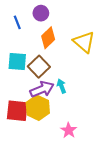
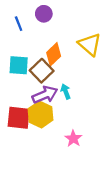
orange diamond: (48, 38) -> (54, 54), moved

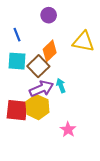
purple circle: (44, 14) -> (49, 15), moved
blue line: (19, 24) -> (17, 35), moved
yellow triangle: (90, 44) -> (83, 42), turned -30

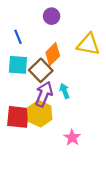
purple arrow: (41, 89) -> (44, 94), turned -45

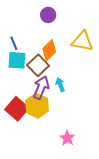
blue line: (18, 37) -> (14, 43), moved
red square: (18, 117) -> (17, 109), turned 35
pink star: (72, 138) -> (67, 138), moved

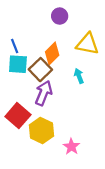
purple circle: (48, 15) -> (60, 16), moved
cyan arrow: (60, 85) -> (79, 76), moved
yellow hexagon: (37, 106) -> (41, 131), moved

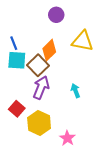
cyan arrow: (79, 76) -> (75, 91), moved
red square: (18, 116) -> (17, 109), size x0.7

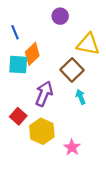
blue line: (14, 43) -> (15, 32), moved
orange diamond: (49, 50) -> (32, 54), moved
brown square: (38, 65) -> (72, 70), moved

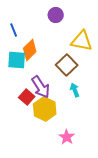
purple arrow: (44, 94) -> (41, 87), turned 125
red square: (18, 116) -> (27, 97), moved
yellow hexagon: (42, 131) -> (45, 109), moved

